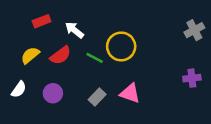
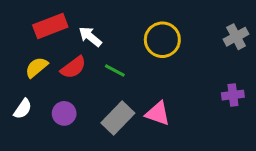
red rectangle: (42, 21) -> (50, 26), size x1.5
yellow circle: (121, 46) -> (162, 40), moved
gray rectangle: (97, 97) -> (118, 118), size x1.5

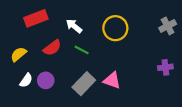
white arrow: (90, 37) -> (74, 26), moved
yellow semicircle: (36, 67) -> (19, 54), moved
white semicircle: (23, 109) -> (26, 80), moved

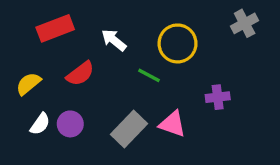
gray cross: (168, 26) -> (245, 23), moved
green line: (82, 50) -> (149, 75), moved
purple cross: (165, 67) -> (218, 97), moved

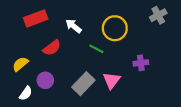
yellow semicircle: (28, 84) -> (20, 64), moved
white semicircle: (40, 124) -> (26, 93), moved
pink triangle: (172, 124) -> (112, 80), turned 48

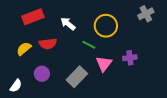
red semicircle: (52, 48) -> (48, 44), turned 30
yellow semicircle: (20, 64) -> (24, 49), moved
pink triangle: (112, 80) -> (104, 64), moved
white semicircle: (26, 93) -> (16, 86), moved

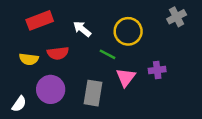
yellow semicircle: (24, 49) -> (29, 59), turned -133
purple circle: (42, 74) -> (51, 89), size x1.5
gray rectangle: (77, 77) -> (93, 93), turned -35

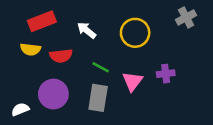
green line: (108, 54) -> (101, 67), moved
yellow semicircle: (29, 59) -> (30, 49), moved
white semicircle: (19, 104) -> (20, 109), turned -147

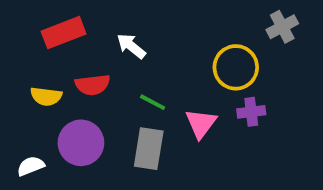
yellow circle: (135, 33) -> (236, 67), moved
yellow semicircle: (30, 49) -> (46, 96), moved

